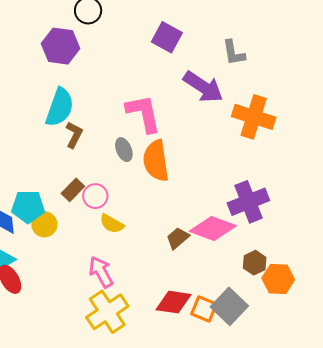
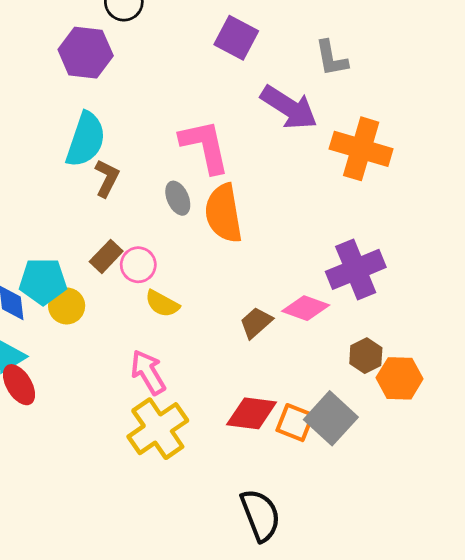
pink diamond: (213, 228) -> (306, 308), size x0.7

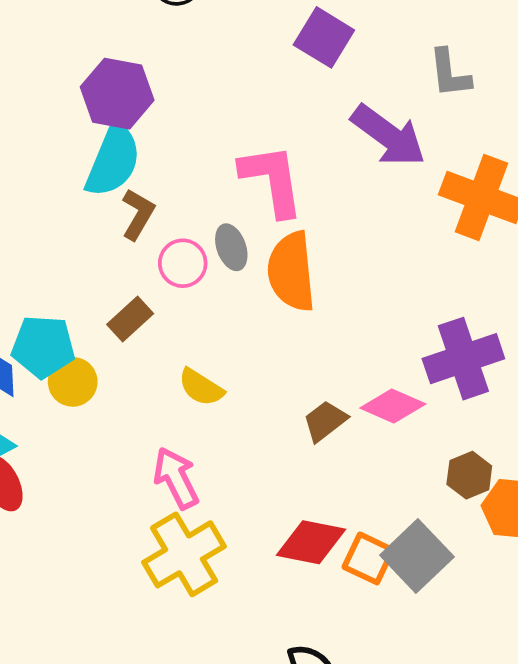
purple hexagon: (86, 53) -> (117, 94), moved
pink circle: (138, 265) -> (183, 263), moved

